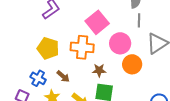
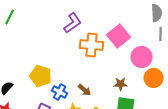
orange cross: (82, 47) -> (92, 45), moved
yellow pentagon: (48, 48) -> (41, 76), moved

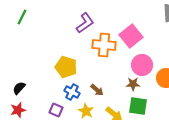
pink circle: (142, 57) -> (142, 65), moved
yellow pentagon: (41, 76) -> (66, 67), moved

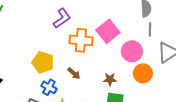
pink circle: (142, 65) -> (132, 51), moved
brown arrow: (97, 90) -> (74, 73), moved

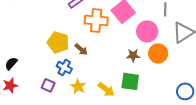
brown arrow: (74, 73) -> (81, 49), moved
brown star: (110, 79) -> (133, 55), moved

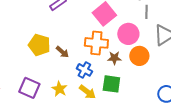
orange cross: (96, 20) -> (96, 43), moved
blue cross: (64, 67) -> (84, 70), moved
purple square: (48, 85) -> (29, 88), size x1.5

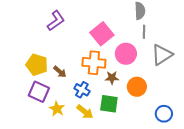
orange circle: (139, 56) -> (137, 87), moved
purple square: (29, 88) -> (39, 92), moved

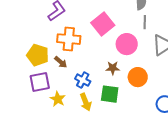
orange cross: (94, 63) -> (69, 39), moved
purple square: (39, 92) -> (40, 82), turned -35
yellow arrow: (85, 112) -> (86, 102), turned 30

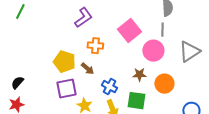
gray line: (145, 22) -> (162, 30), moved
orange cross: (69, 39) -> (95, 46), size x0.7

